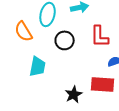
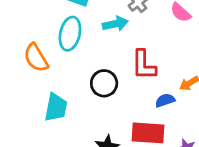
black circle: (65, 40) -> (104, 83), moved

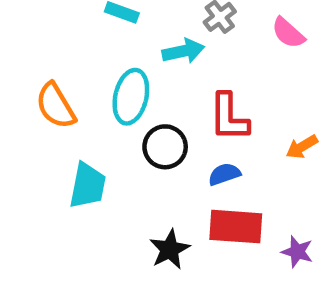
cyan ellipse: (70, 34) -> (131, 97), moved
blue semicircle: (165, 100) -> (224, 174), moved

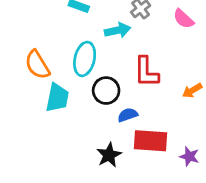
blue semicircle: (224, 174) -> (128, 115), moved
cyan trapezoid: (88, 186) -> (57, 98), moved

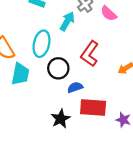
pink semicircle: (184, 19) -> (109, 13), moved
cyan arrow: (118, 30) -> (67, 21), turned -48
red L-shape: (146, 72) -> (90, 54), turned 35

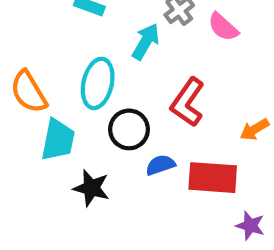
red rectangle: (93, 107) -> (213, 178), moved
black star: (61, 119) -> (91, 188), moved, turned -30

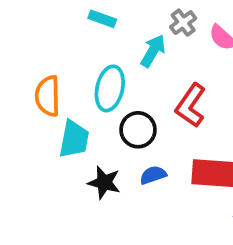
orange semicircle: (29, 92) -> (48, 96), turned 30
blue semicircle: (160, 165) -> (153, 175), moved

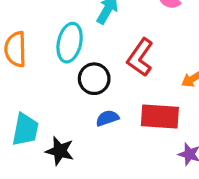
cyan trapezoid: (74, 139) -> (25, 130), moved
black star: (104, 182) -> (60, 151), moved

